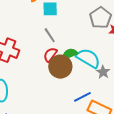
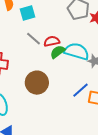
red semicircle: (50, 55) -> (52, 41), moved, turned 56
brown circle: (60, 67) -> (37, 83), moved

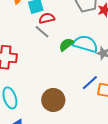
red semicircle: (52, 41) -> (47, 18), moved
brown circle: (37, 83) -> (53, 100), moved

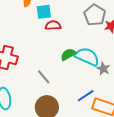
gray line: (42, 32) -> (44, 77), moved

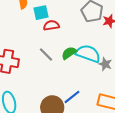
gray line: (44, 77) -> (46, 54), moved
blue line: (86, 96) -> (72, 97), moved

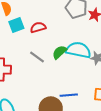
cyan square: (41, 13) -> (16, 25), moved
blue line: (72, 97) -> (69, 95), turned 42

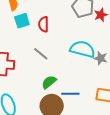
red semicircle: (38, 27) -> (44, 24), turned -77
green semicircle: (59, 52) -> (49, 82), moved

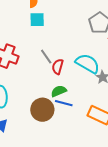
red semicircle: (44, 24) -> (58, 67), moved
green semicircle: (49, 82) -> (59, 91), moved

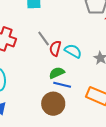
cyan semicircle: (88, 64) -> (73, 51), moved, size x0.7
brown circle: (42, 110) -> (53, 104), moved

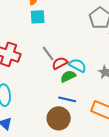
red semicircle: (55, 48) -> (60, 63), turned 49
green semicircle: (57, 73) -> (68, 76), moved

